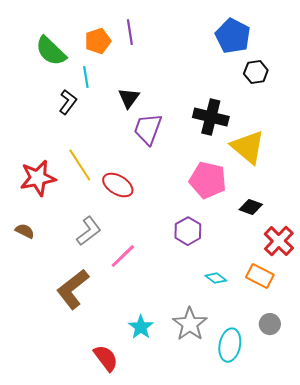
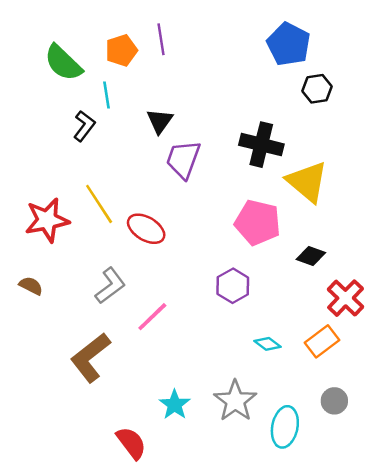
orange rectangle: (260, 276) -> (322, 341), turned -64

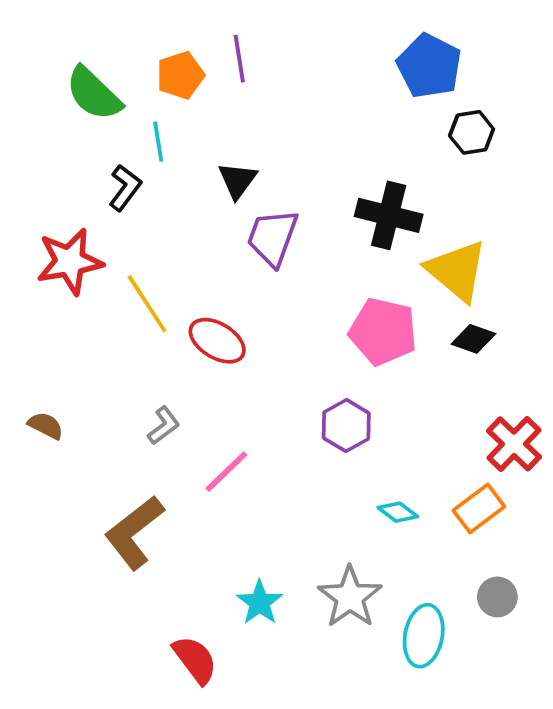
red star: (47, 220) -> (70, 261), moved
black diamond: (311, 256) -> (473, 339), moved
gray L-shape: (110, 286) -> (164, 426), size x0.7

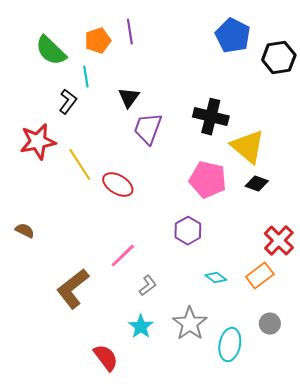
black hexagon: (472, 132) -> (279, 58), moved, size x1.4
gray L-shape: (164, 426) -> (148, 286), moved

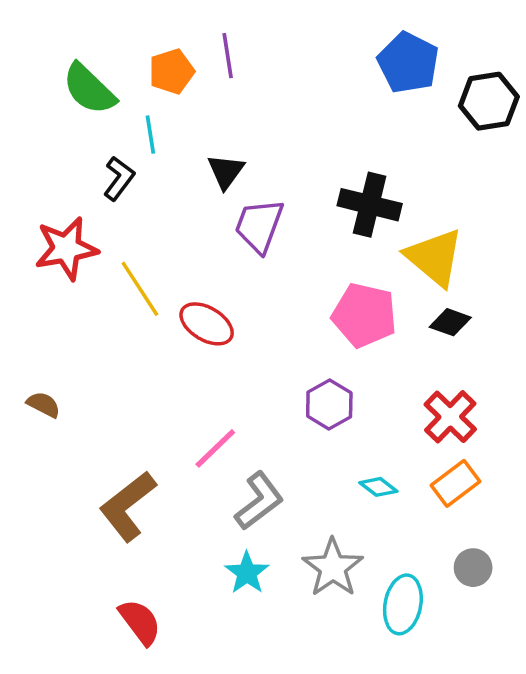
red cross: (279, 241) -> (450, 417), moved
gray L-shape: (148, 286) -> (259, 501), size x1.6
red semicircle: (106, 358) -> (140, 622), moved

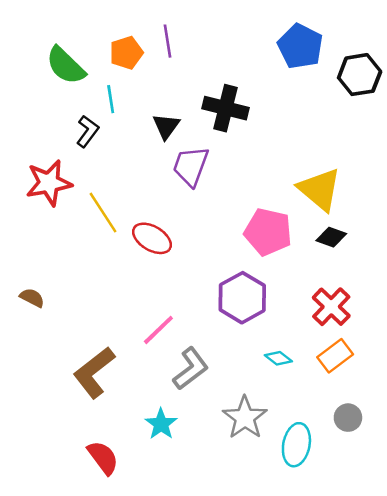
black cross: (370, 205) -> (225, 108), moved
purple hexagon: (329, 405) -> (242, 298), size x1.4
cyan star: (247, 573) -> (161, 424), moved

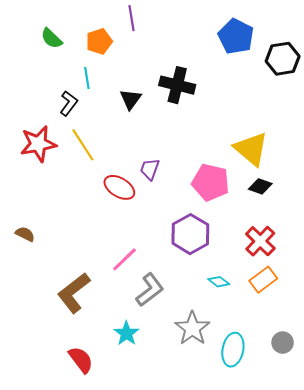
purple line: (167, 41) -> (132, 18), moved
green semicircle: (66, 66) -> (51, 38), moved, size x0.7
purple trapezoid: (191, 166) -> (150, 169), moved, size x0.7
yellow line: (103, 213) -> (83, 145), moved
gray circle: (348, 418) -> (283, 343), moved

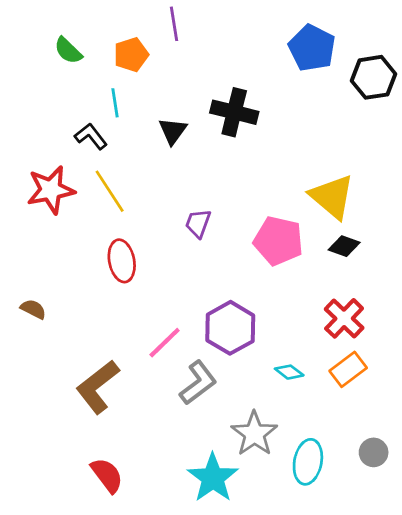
black L-shape: (69, 103) -> (91, 136), turned -75
red ellipse: (119, 187) -> (122, 261), moved, turned 48
purple hexagon: (190, 234) -> (230, 328), moved
cyan star: (126, 333) -> (213, 478), moved, size x1.5

